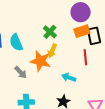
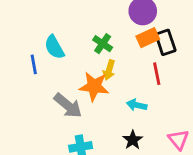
cyan semicircle: (16, 42) -> (54, 47), moved
gray arrow: (21, 72) -> (68, 106), size x1.5

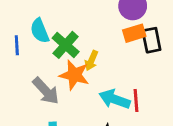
green cross: (103, 44) -> (66, 45), moved, size x1.4
red line: (157, 74) -> (136, 100), moved
cyan arrow: (137, 105) -> (115, 99), size x1.5

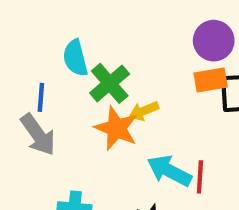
blue line: (17, 45) -> (41, 97), moved
yellow arrow: (91, 61) -> (144, 111), turned 36
gray arrow: (46, 91) -> (38, 135), moved

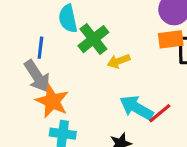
orange star: (116, 128) -> (52, 101), moved
red line: (200, 177) -> (160, 113), turned 45

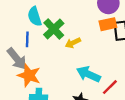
blue line: (40, 48) -> (27, 39), moved
red line: (160, 113) -> (110, 87), moved

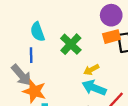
green cross: (54, 29) -> (71, 44), moved
yellow arrow: (73, 43) -> (91, 70), moved

